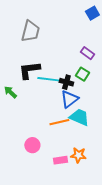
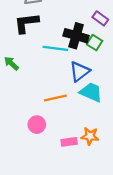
black L-shape: (29, 70) -> (26, 23), moved
black cross: (66, 82) -> (76, 36), moved, size x1.5
orange line: (59, 122) -> (55, 98), moved

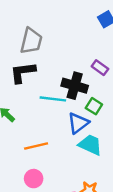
green square: (95, 43) -> (94, 106), moved
orange line: (55, 98) -> (36, 146), moved

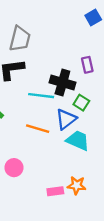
purple rectangle: (100, 68) -> (87, 65), turned 42
orange line: (36, 146) -> (38, 129), moved, turned 30
pink circle: (34, 179) -> (14, 168), moved

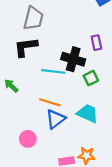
green square: (81, 103) -> (91, 78), turned 32
blue triangle: (66, 119) -> (56, 119), moved

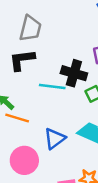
orange line: (50, 102) -> (17, 118), moved
pink circle: (28, 139) -> (24, 160), size x1.5

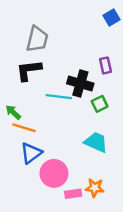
blue triangle: (55, 139) -> (31, 153), moved
pink circle: (24, 160) -> (54, 173), moved

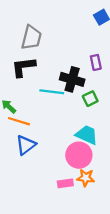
pink circle: (54, 173) -> (79, 155), moved

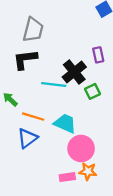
black cross: (72, 79) -> (74, 72), turned 35
orange line: (19, 121) -> (33, 117), moved
cyan trapezoid: (87, 135) -> (65, 123), moved

